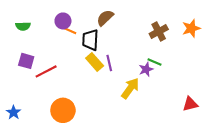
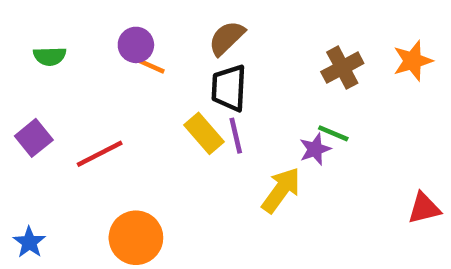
black trapezoid: (90, 40) -> (229, 88), moved
purple square: (26, 61) -> (34, 138), moved, turned 35
red triangle: (190, 104) -> (424, 208), moved

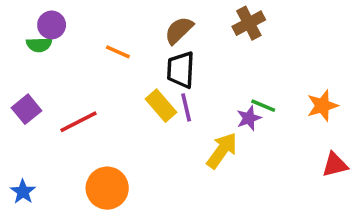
purple circle: (136, 45) -> (52, 25), moved
orange star: (413, 61) -> (322, 106), moved
brown cross: (342, 68) -> (249, 23), moved

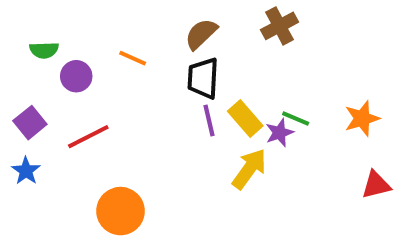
purple circle: (52, 25) -> (76, 76), moved
yellow rectangle: (161, 106) -> (245, 118), moved
blue star: (23, 192) -> (26, 171), moved

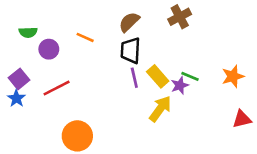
blue star: (26, 171) -> (16, 98), moved

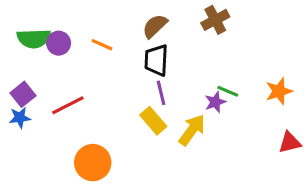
green semicircle: (28, 32) -> (34, 38), size x1.5
purple circle: (49, 49) -> (59, 43), moved
yellow rectangle: (158, 76) -> (153, 121), moved
blue star: (16, 98) -> (20, 118), turned 30

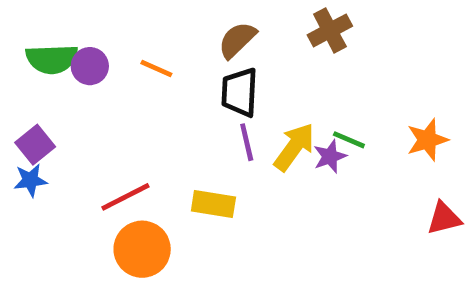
red line: (68, 105) -> (125, 197), moved
yellow rectangle: (153, 121) -> (213, 204), moved, turned -40
yellow arrow: (192, 130) -> (294, 147), moved

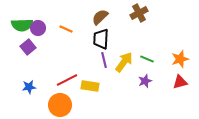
purple square: (35, 145) -> (28, 47), moved
purple star: (330, 156) -> (145, 81), moved
blue star: (30, 180) -> (29, 87), moved
red line: (125, 197) -> (67, 80), moved
red triangle: (444, 218) -> (180, 82), moved

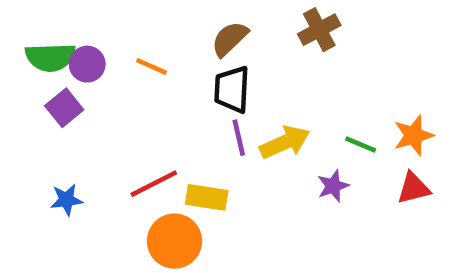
green line: (147, 59) -> (361, 145), moved
yellow arrow: (124, 62) -> (285, 142), turned 30
orange circle: (60, 105) -> (174, 241), moved

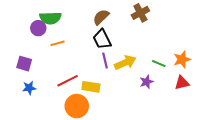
green semicircle: (50, 57) -> (50, 18), moved
orange line: (152, 66) -> (57, 43), moved, turned -40
black trapezoid: (232, 89) -> (102, 39), turned -30
purple square: (64, 108) -> (24, 64), moved, turned -35

